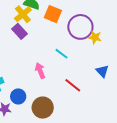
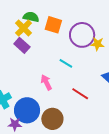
blue circle: (18, 96) -> (27, 110), size x1.6

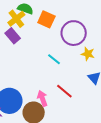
yellow star: (97, 44) -> (88, 54), moved
pink arrow: (46, 82) -> (42, 98), moved

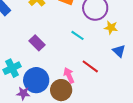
purple rectangle: (13, 36) -> (37, 43), moved

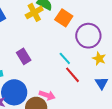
red line: (90, 66) -> (72, 75), moved
pink arrow: (69, 75) -> (47, 95), turned 119

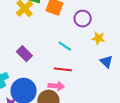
purple circle: (88, 36) -> (83, 19), size x0.7
red line: (72, 75) -> (63, 69), moved, turned -30

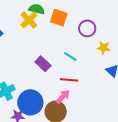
purple rectangle: (24, 54) -> (43, 64), moved
pink arrow: (56, 86) -> (63, 97), turned -49

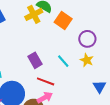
yellow star: (104, 48) -> (87, 60), moved
red line: (69, 80) -> (46, 81), moved

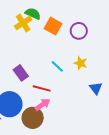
purple circle: (87, 39) -> (79, 31), moved
purple rectangle: (35, 60) -> (21, 73), moved

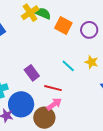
yellow cross: (23, 23) -> (30, 13), moved

